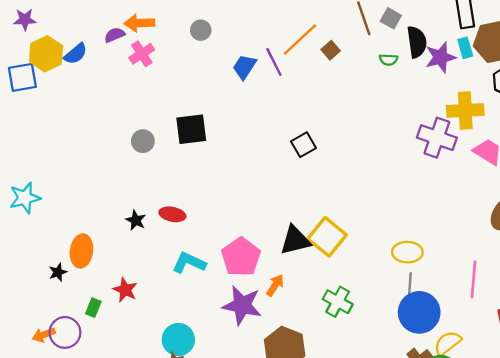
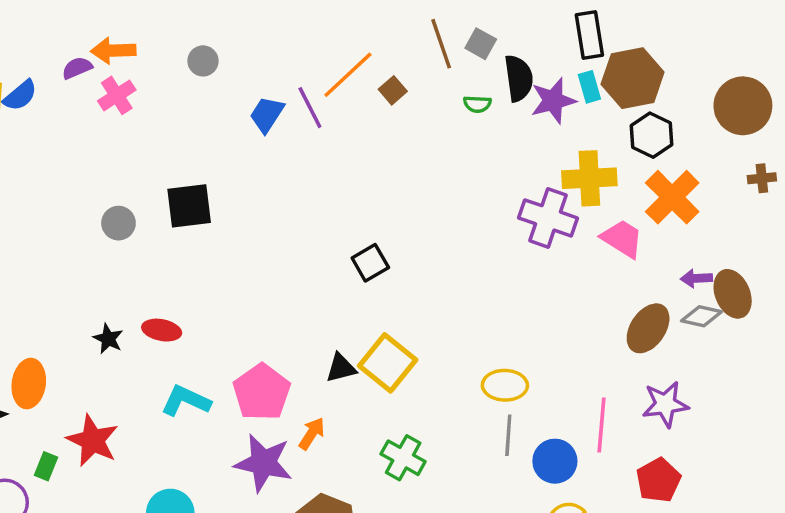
black square: (303, 145) -> (370, 263), moved
black triangle: (295, 240) -> (341, 368), size x0.7
red star: (125, 290) -> (93, 440), size x1.4
blue circle: (419, 312) -> (555, 461), moved, size x0.7

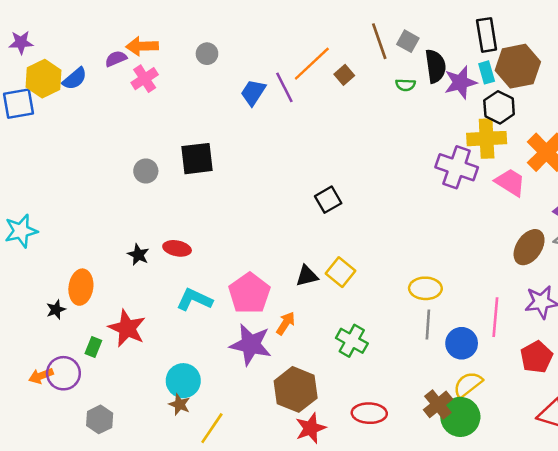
black hexagon: (652, 135) -> (499, 107), moved
yellow square: (388, 363) -> (341, 272), size x0.7

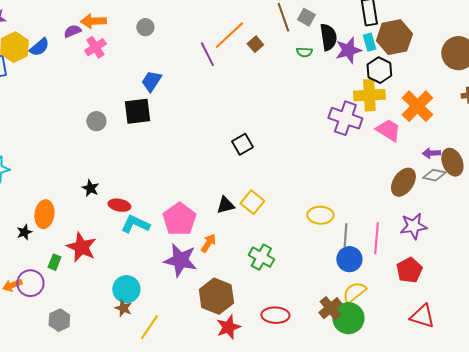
blue trapezoid: (253, 92) -> (151, 81), moved
red ellipse: (177, 248) -> (119, 205), moved
gray line: (428, 325) -> (345, 235), moved

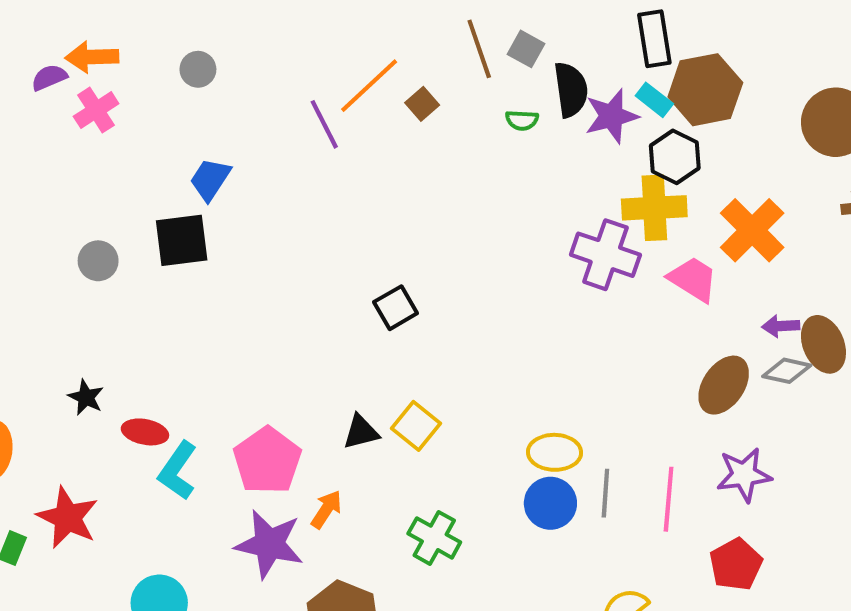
cyan rectangle: (369, 42) -> (654, 100), turned -36
cyan L-shape: (135, 224) -> (178, 471), turned -80
blue circle: (349, 259) -> (550, 503), moved

